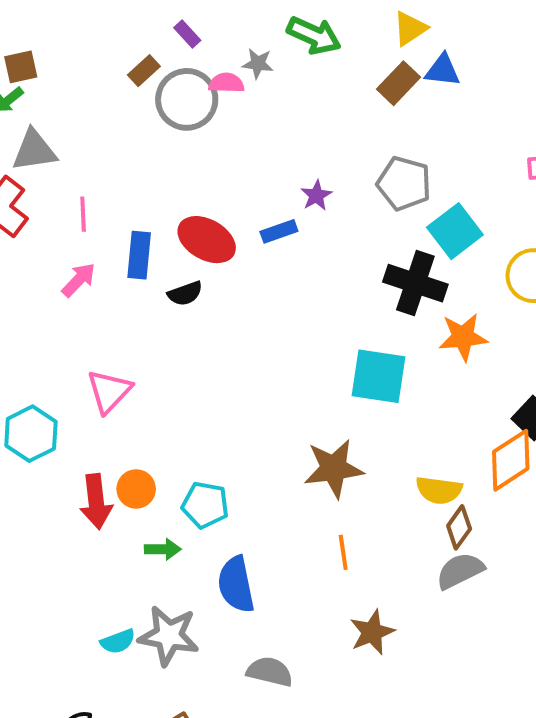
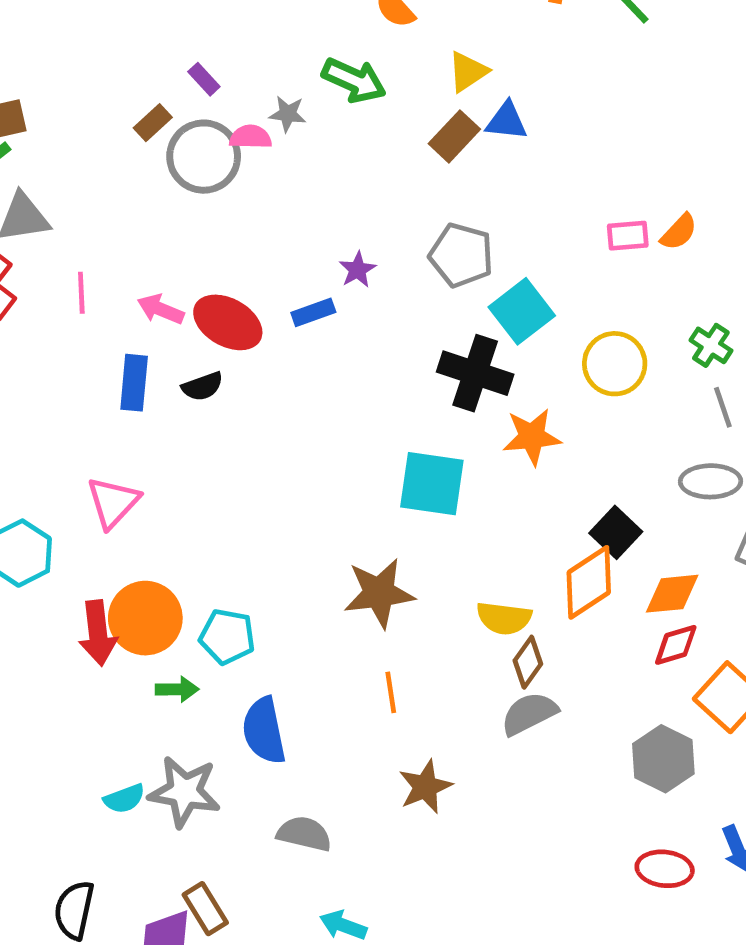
blue rectangle: (139, 255) -> (134, 383), moved
pink arrow: (79, 280) -> (161, 309), moved, turned -111
orange circle: (136, 489) -> (145, 618), size x1.6

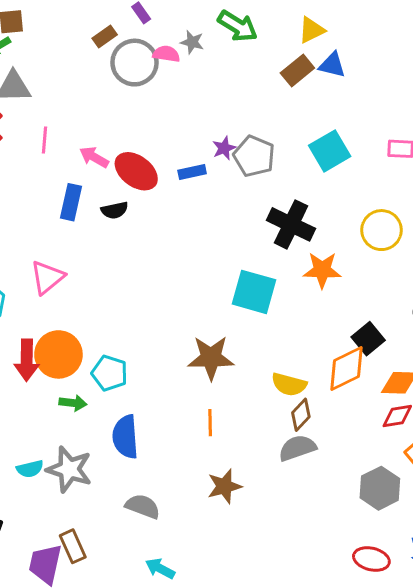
gray pentagon: (461, 255) -> (254, 156), moved
cyan square: (522, 311) -> (330, 151), moved

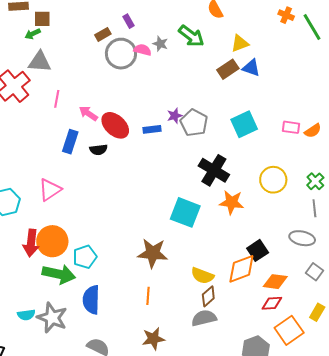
cyan pentagon: (110, 373) -> (85, 257), turned 30
green arrow: (73, 403) -> (59, 274), size x1.8

